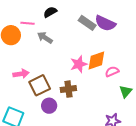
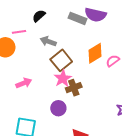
gray arrow: (45, 38) -> (48, 41), moved
pink star: (79, 64) -> (63, 78), moved
brown square: (40, 85) -> (61, 60), moved

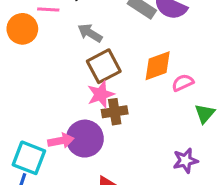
pink arrow: (24, 83) -> (61, 141), moved
purple circle: (58, 108) -> (85, 139), size x1.5

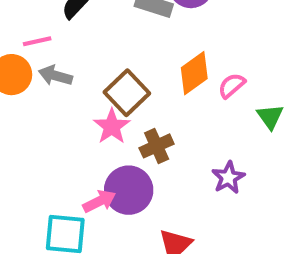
gray arrow: (90, 33) -> (55, 76), moved
pink star: (101, 94) -> (112, 126), moved
purple star: (185, 161) -> (228, 178), moved

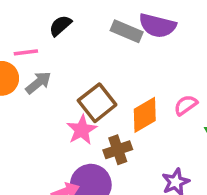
orange diamond: (194, 73) -> (145, 115), moved
gray arrow: (55, 76) -> (38, 83), turned 120

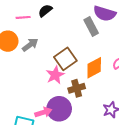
gray rectangle: (127, 31) -> (91, 27), moved, turned 36
pink line: (26, 52) -> (23, 17), moved

